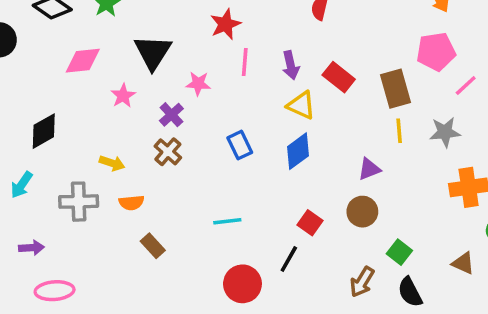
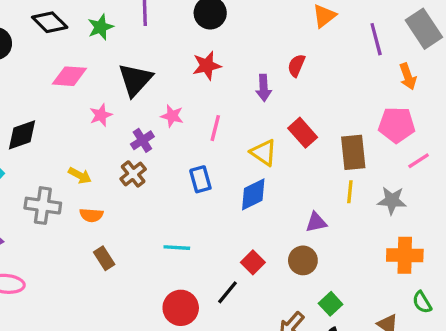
pink line: (245, 62) -> (215, 128), moved
purple arrow: (291, 65) -> (264, 88), moved

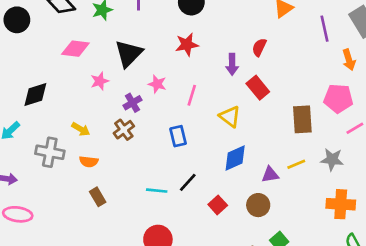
red rectangle: (303, 133) -> (258, 88), moved
yellow line: (350, 192) -> (296, 164), moved, turned 60
blue diamond: (253, 194) -> (235, 158), moved
black line: (227, 292) -> (188, 182), moved

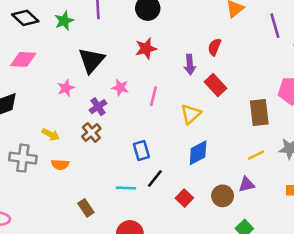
pink diamond: (75, 49) -> (23, 59), moved
yellow triangle: (230, 117) -> (191, 114), turned 45
blue rectangle: (178, 136) -> (141, 150), moved
purple triangle: (270, 175) -> (247, 184), moved
brown rectangle: (98, 197) -> (86, 208), moved

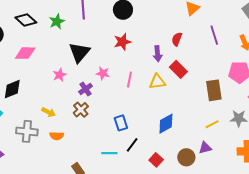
purple line: (275, 26) -> (214, 35), moved
yellow triangle: (191, 114) -> (157, 82), moved, turned 36

